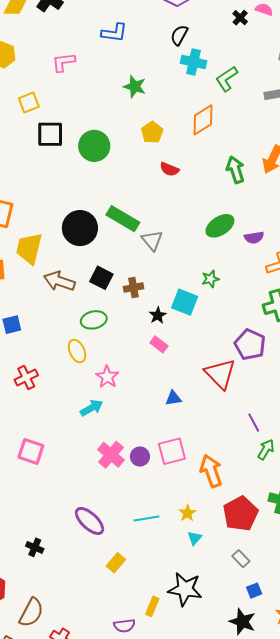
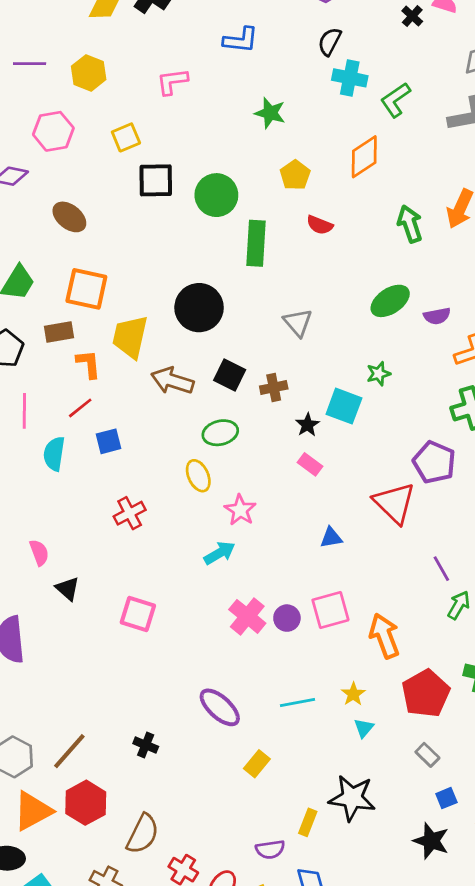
green rectangle: (123, 219) -> (256, 243), moved, turned 64

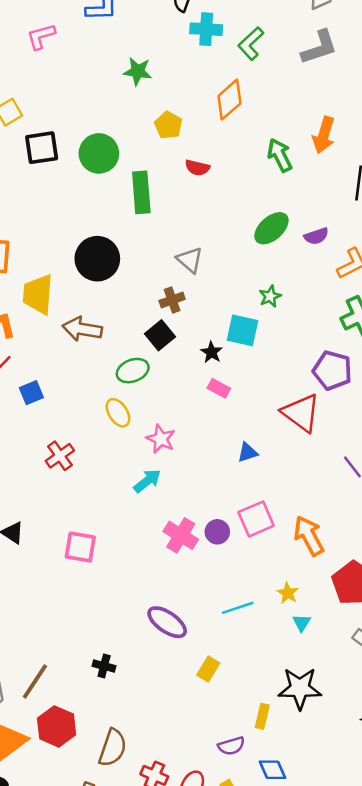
pink L-shape: (172, 82) -> (41, 36), moved
black square: (230, 375) -> (160, 335), moved, turned 32
brown cross: (274, 388) -> (172, 300), moved

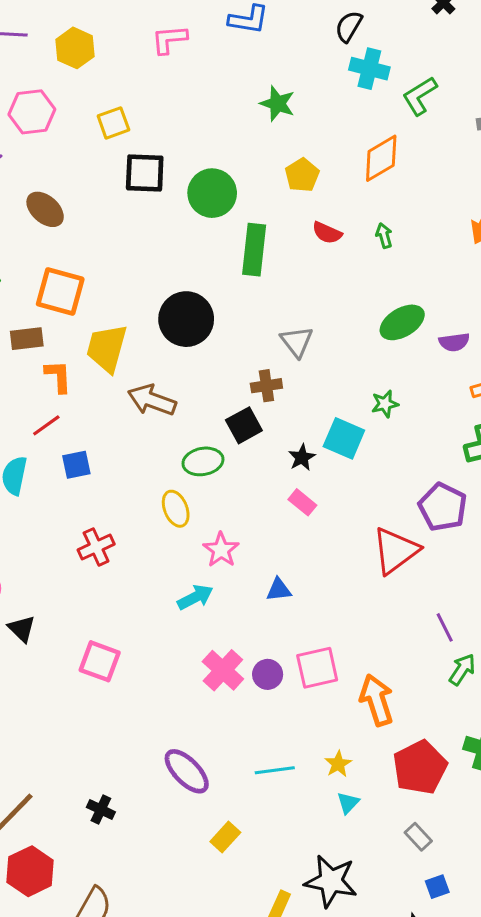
green arrow: (280, 155) -> (384, 236), moved, size x0.6
red triangle: (301, 413) -> (395, 551), turned 36
blue triangle: (248, 452) -> (279, 590), moved

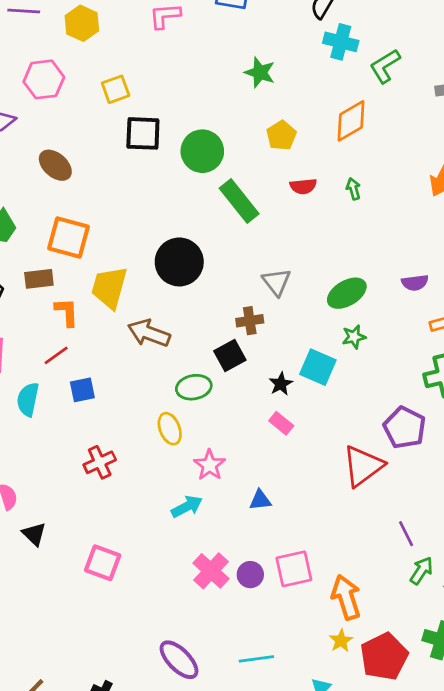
red semicircle: (327, 233) -> (303, 186), turned -30
green rectangle: (254, 250) -> (239, 201), turned -45
green ellipse: (402, 322) -> (347, 293), moved
yellow star: (338, 764) -> (341, 641), moved

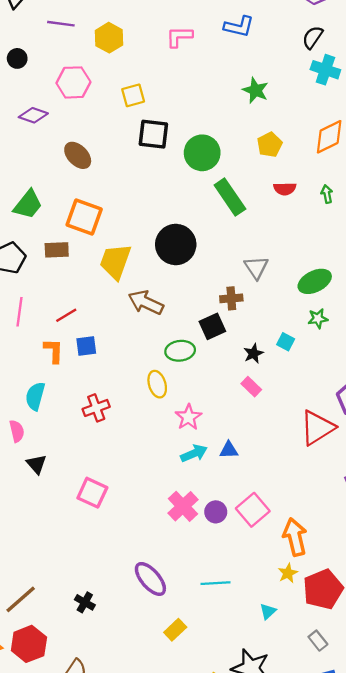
orange L-shape: (67, 312) -> (54, 351), moved
cyan square: (318, 367) -> (286, 342), size x0.6
cyan semicircle: (28, 399) -> (35, 396), moved
cyan arrow: (187, 506) -> (194, 453), moved
pink square: (294, 569) -> (253, 510), turned -32

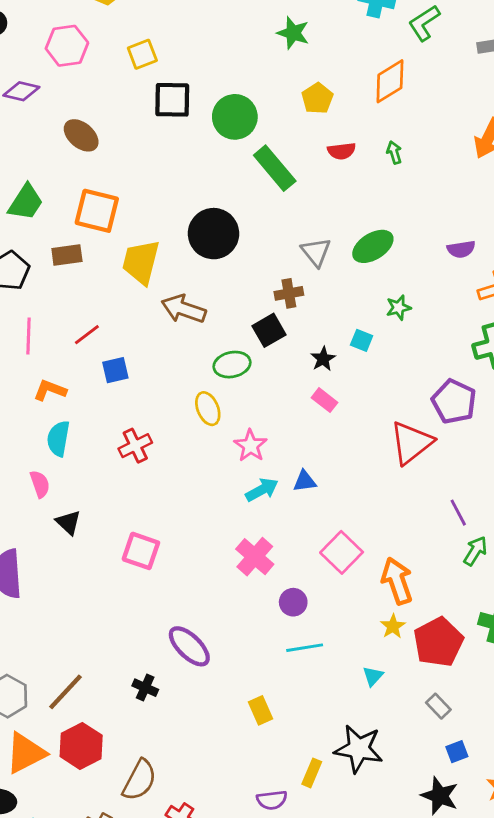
green ellipse: (315, 281) -> (373, 246), moved
orange L-shape: (54, 351) -> (50, 390), moved, turned -65
purple circle: (216, 512) -> (293, 602), moved
purple ellipse: (150, 579) -> (189, 646), moved
yellow rectangle: (175, 630) -> (260, 710), turned -65

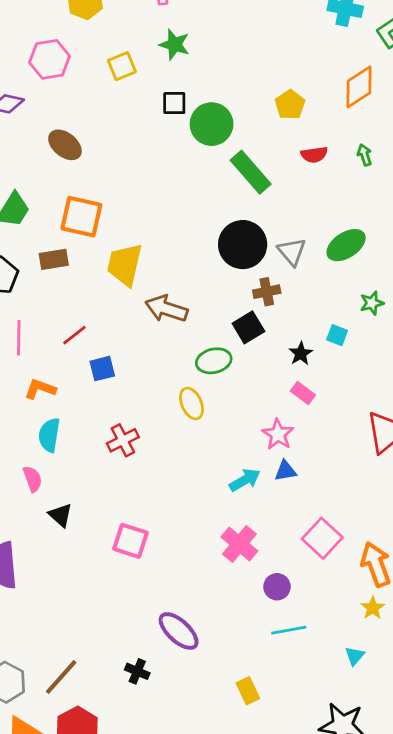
green star: (293, 33) -> (174, 45), moved
black square: (172, 100) -> (174, 103), moved, size x0.7
black circle: (213, 234) -> (243, 245), moved
pink star: (251, 446) -> (278, 434), moved

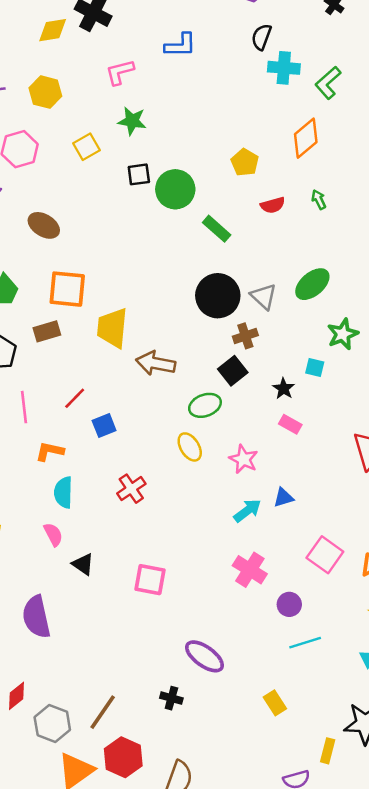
green rectangle: (251, 172) -> (217, 229), size x0.7
green star: (372, 303) -> (343, 334), size x1.4
pink star: (278, 434) -> (243, 459), moved

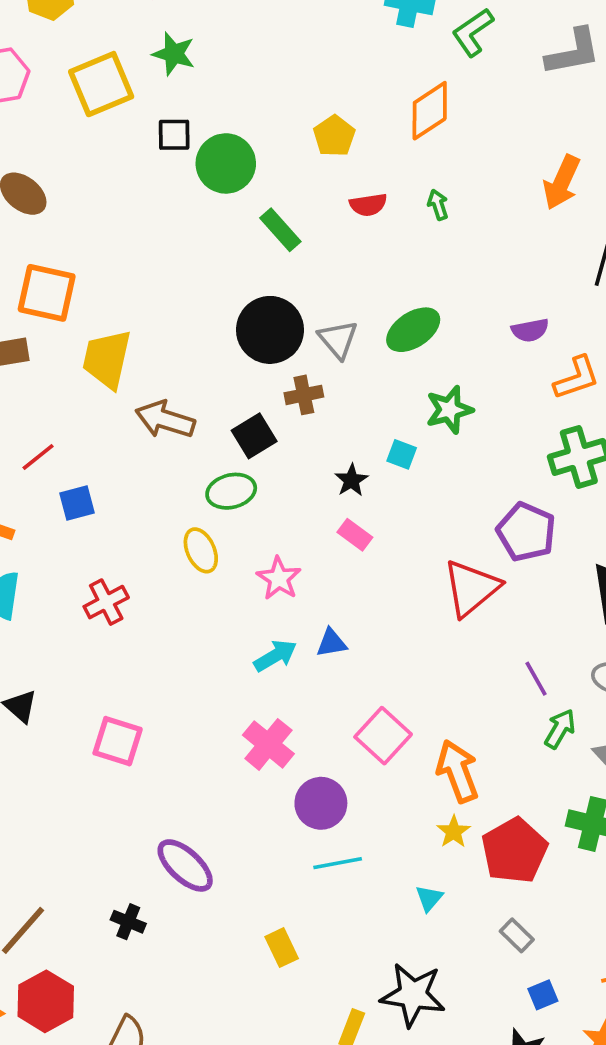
yellow square: (87, 147) -> (101, 84), size x1.6
black square: (233, 371) -> (254, 436), moved
purple circle: (289, 604) -> (321, 803), size x1.4

